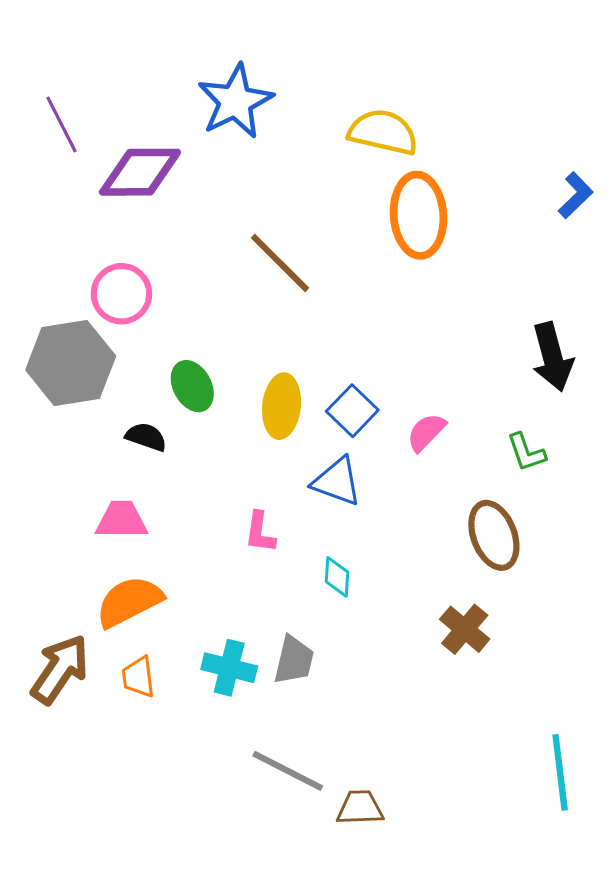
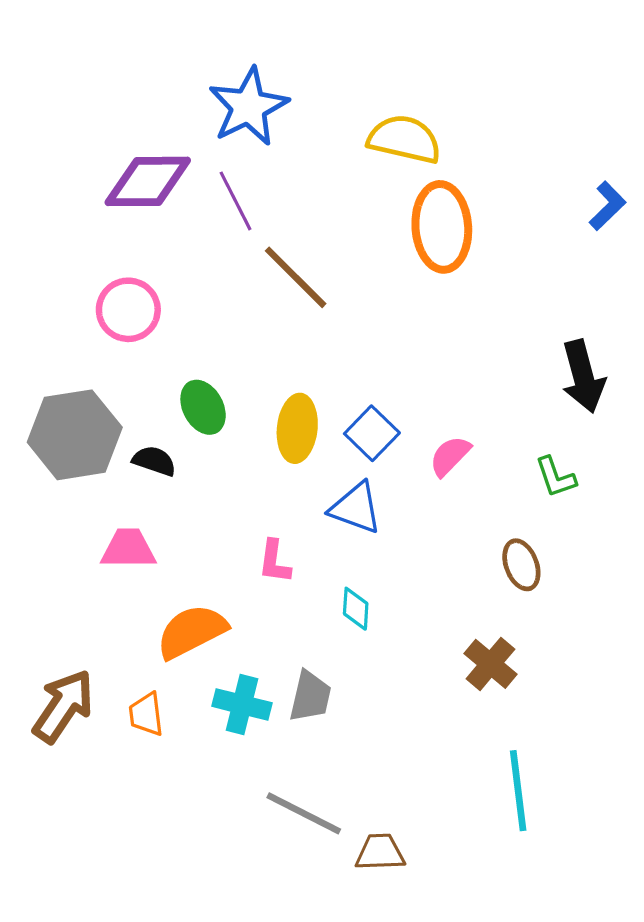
purple line: (61, 124) -> (236, 201), moved
gray hexagon: (71, 363) -> (75, 435), moved
brown ellipse: (494, 535) -> (521, 565), size x0.7
orange semicircle: (129, 602) -> (192, 631), moved
cyan line: (560, 772) -> (518, 791), moved

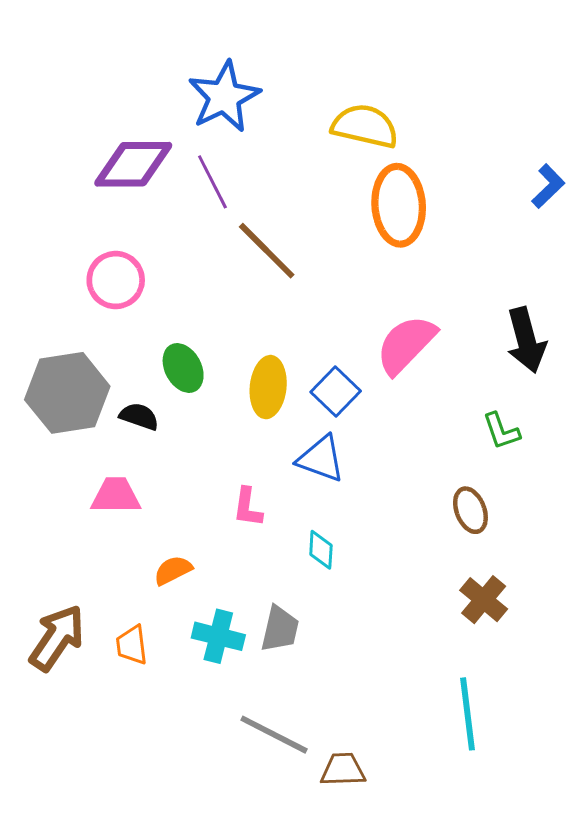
pink semicircle: (450, 456) -> (406, 345), moved, size x1.6
orange semicircle: (192, 631) -> (173, 570), size x0.6
brown cross: (491, 664) -> (484, 600), moved

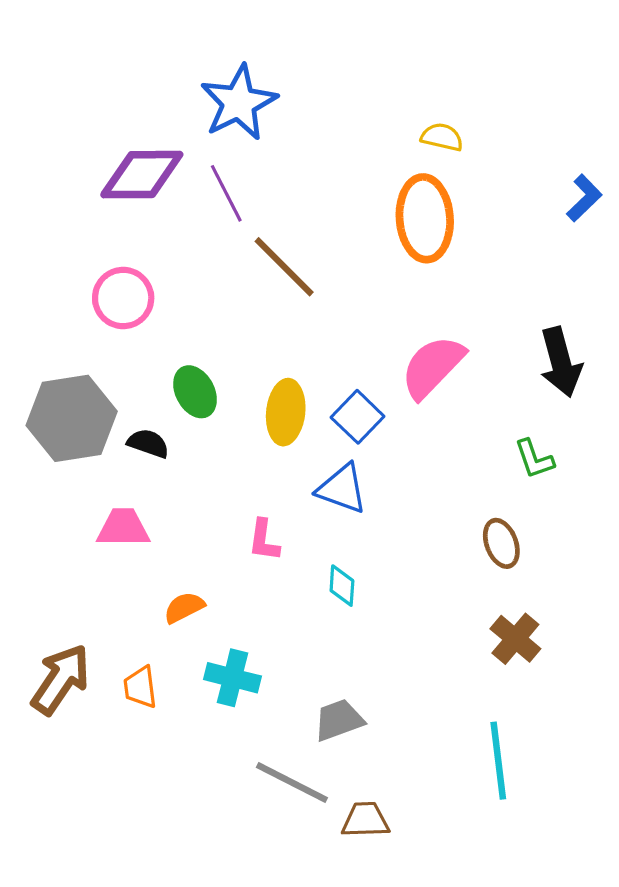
yellow semicircle: (365, 126) -> (442, 137), moved, size x0.6
gray trapezoid: (280, 629) -> (339, 720), moved, turned -123

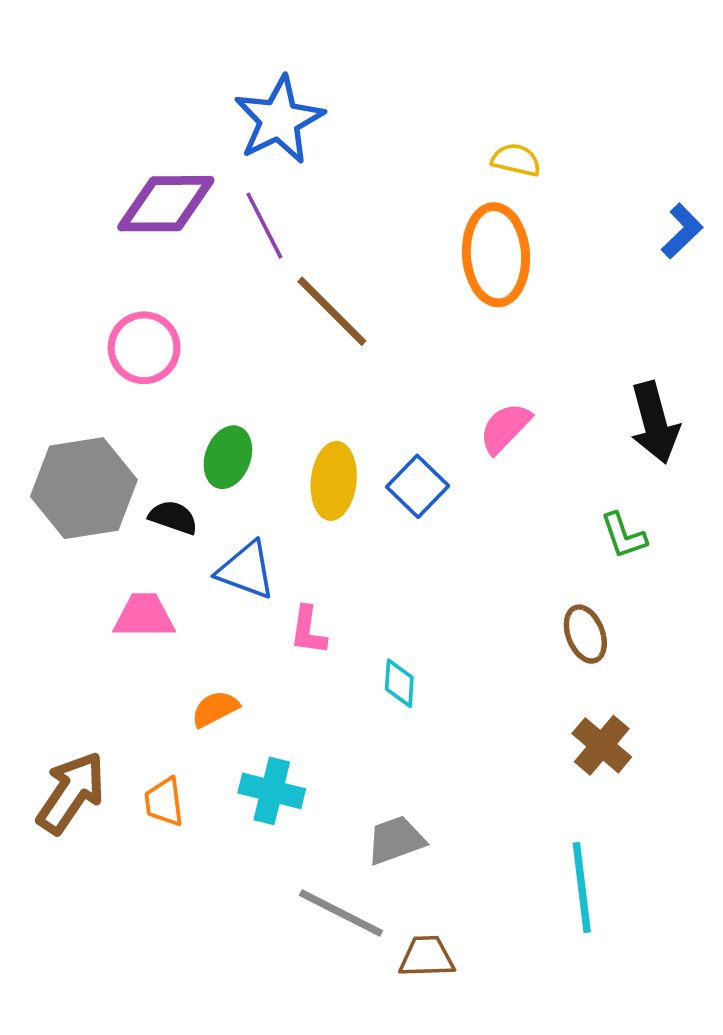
pink semicircle: (433, 367) -> (505, 428), size x0.7
green ellipse: (195, 392) -> (228, 457), turned 48
blue triangle: (342, 489) -> (246, 570), moved

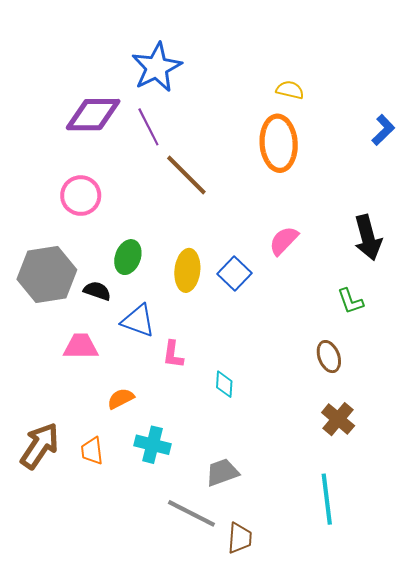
brown trapezoid: (427, 957) -> (240, 538), turned 96

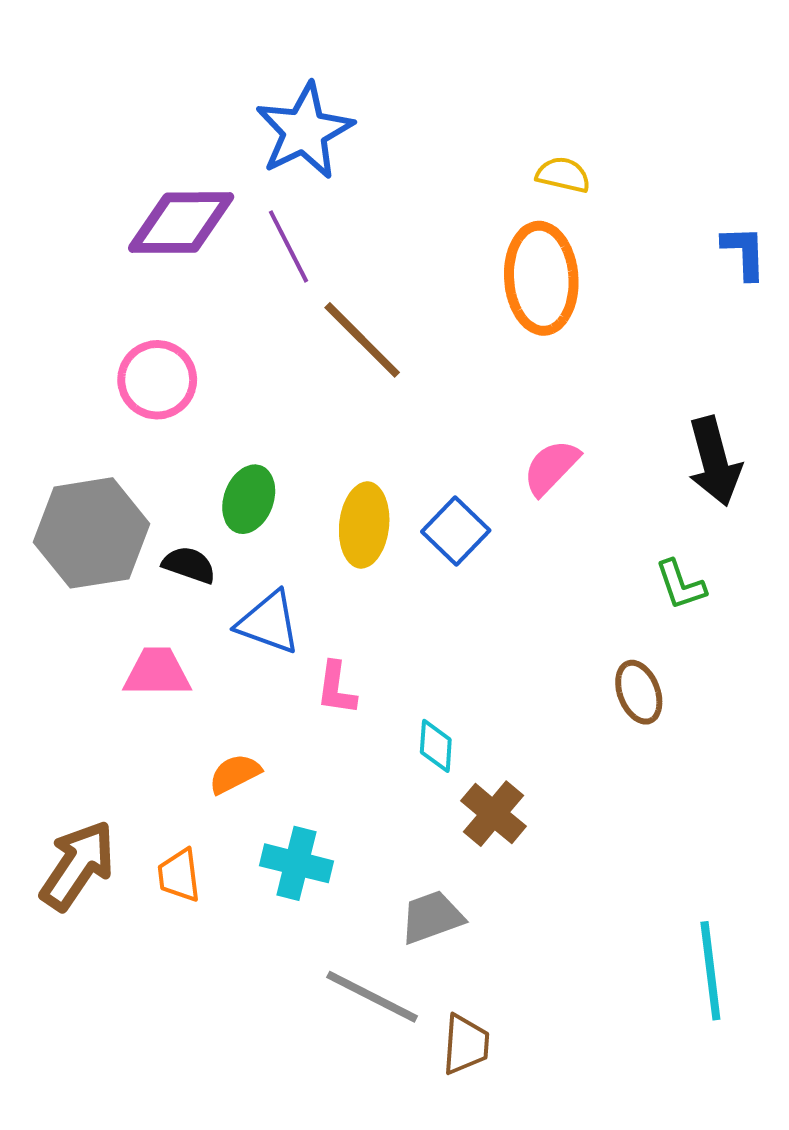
blue L-shape: (383, 130) -> (744, 252), turned -48
brown cross: (338, 419) -> (494, 814), moved
cyan line: (327, 499) -> (710, 971), moved

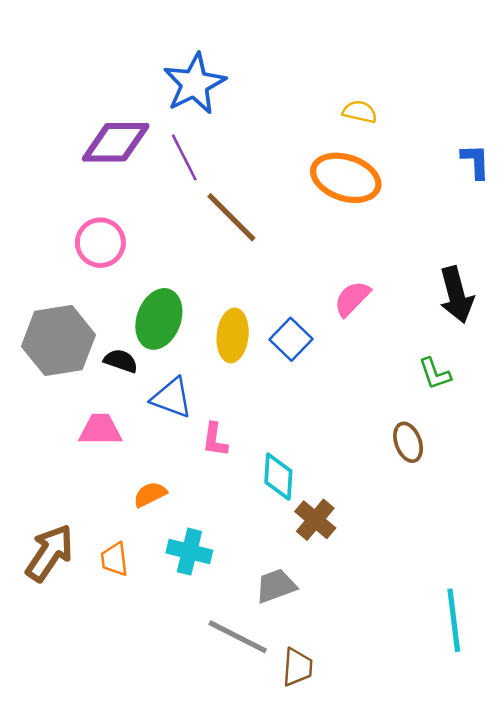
orange ellipse: (541, 278) -> (346, 178), turned -68
green ellipse: (249, 499) -> (159, 319), size x1.4
cyan diamond: (436, 746) -> (278, 477), size x1.4

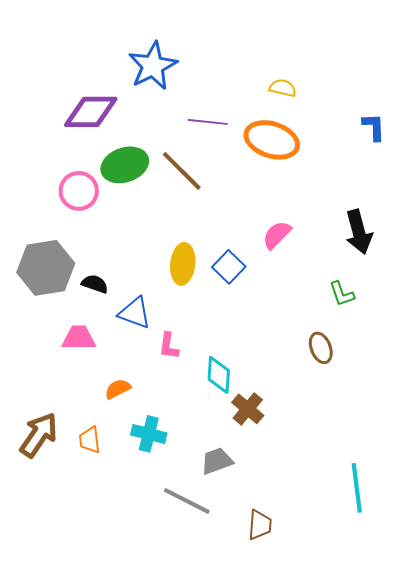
purple line: (184, 157) -> (208, 122), moved, turned -57
green ellipse: (159, 319) -> (125, 165), moved, turned 51
brown trapezoid: (297, 667) -> (260, 525), moved

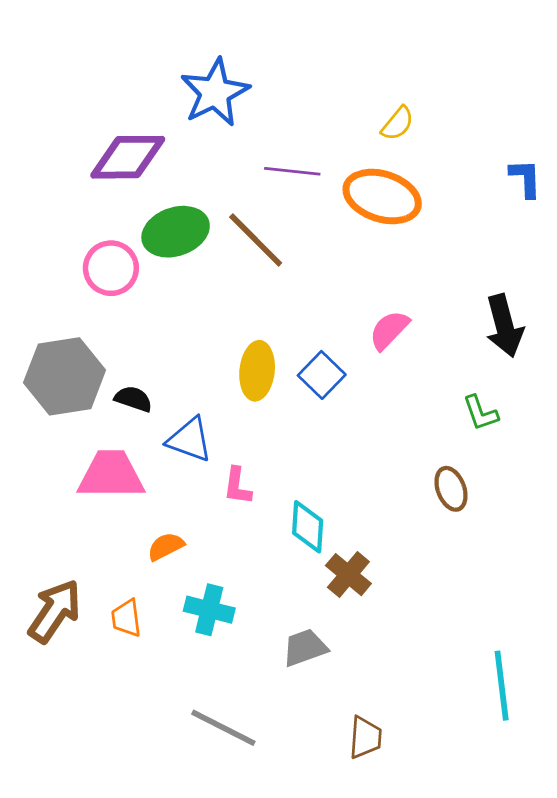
yellow semicircle: (283, 88) -> (398, 123), turned 116
pink trapezoid: (79, 338) -> (111, 475), size x1.4
gray line: (187, 501) -> (223, 728), moved

